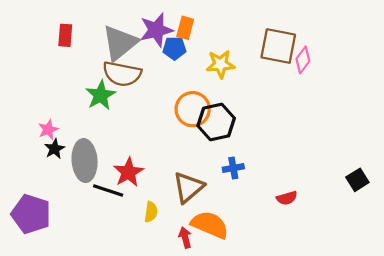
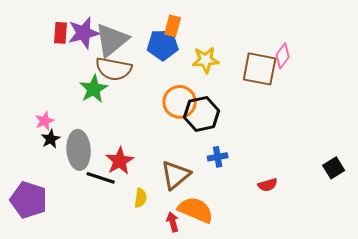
purple star: (156, 30) -> (84, 33), moved
brown square: (278, 46) -> (260, 69), moved
blue pentagon: (174, 48) -> (163, 45), size x1.4

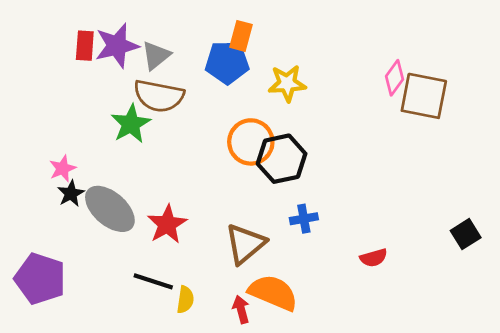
gray triangle: (112, 40) -> (156, 55), size x0.6
brown square: (260, 69) -> (424, 96), moved
gray ellipse: (79, 150) -> (110, 209), turned -45
black line: (101, 178) -> (153, 281), moved
yellow semicircle: (141, 198) -> (185, 300), moved

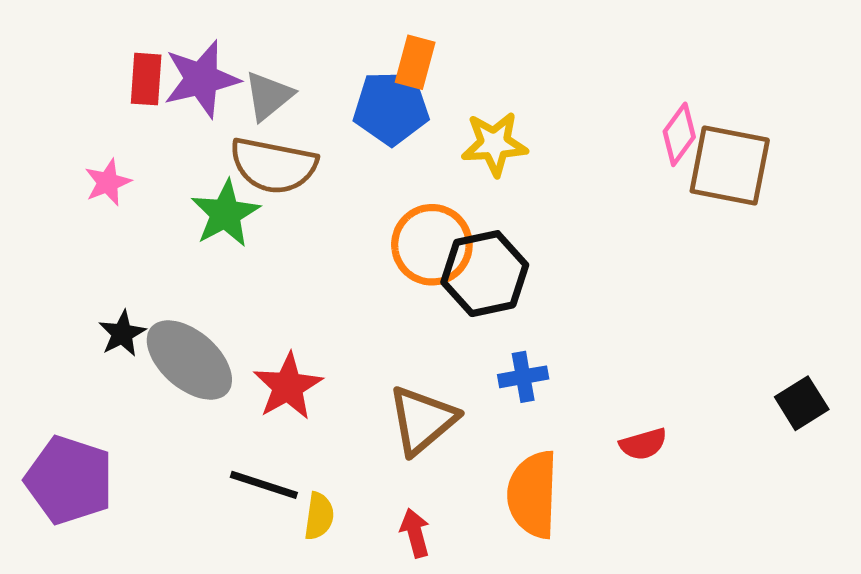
pink star: (62, 168) -> (108, 182), moved
orange semicircle: (273, 293) -> (533, 494), moved, turned -111

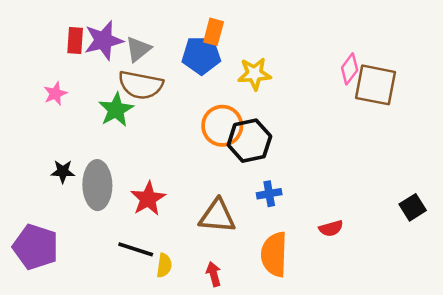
black star: (122, 334) -> (63, 171), turned 30
gray ellipse: (189, 360) -> (97, 185), turned 48
brown triangle: (422, 420) -> (217, 216), turned 45

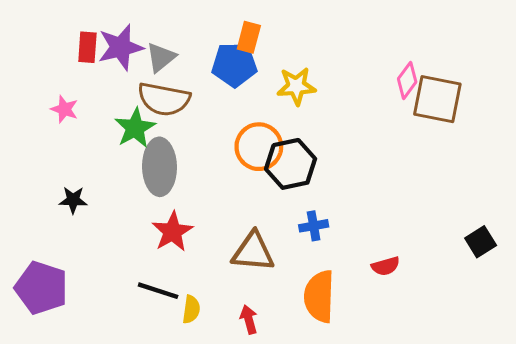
pink star: (55, 94) -> (64, 109), turned -30
gray ellipse: (97, 185) -> (159, 167), moved

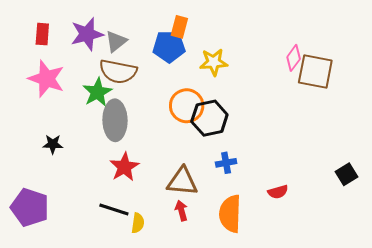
red rectangle: (87, 47) -> (42, 34), moved
pink star: (64, 109) -> (46, 79), size x1.8
red arrow: (249, 319) -> (181, 211), moved

